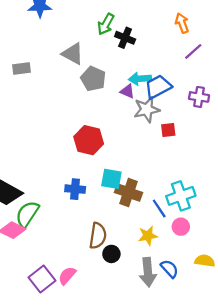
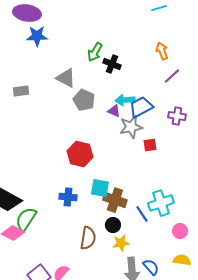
pink circle: (181, 227) -> (180, 231), moved
yellow star: (148, 236) -> (121, 243), moved
black circle: (111, 254) -> (113, 225), moved

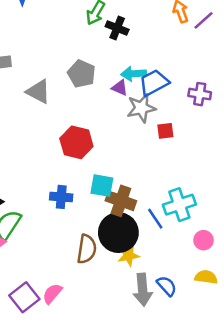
purple line: (172, 76) -> (204, 20), moved
gray triangle: (66, 78) -> (38, 92), moved
black circle: (113, 225) -> (118, 233), size x2.0

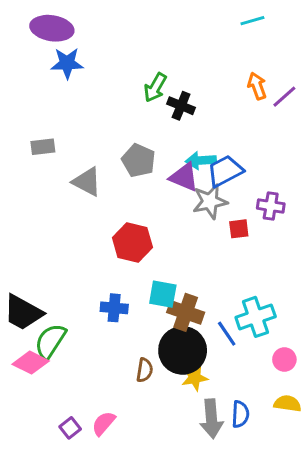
purple triangle: (120, 88) -> (184, 177), size x1.5
purple cross: (200, 94) -> (271, 206), moved
brown semicircle: (87, 249) -> (145, 370), size x0.7
blue semicircle: (167, 286) -> (240, 414), turned 45
purple square: (24, 297) -> (70, 428), size x0.6

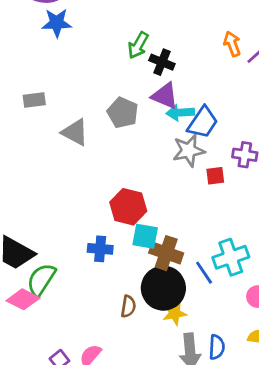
blue trapezoid: (225, 171) -> (203, 122), turned 152
purple triangle: (184, 177) -> (165, 96), moved
red hexagon: (132, 242) -> (128, 207), moved

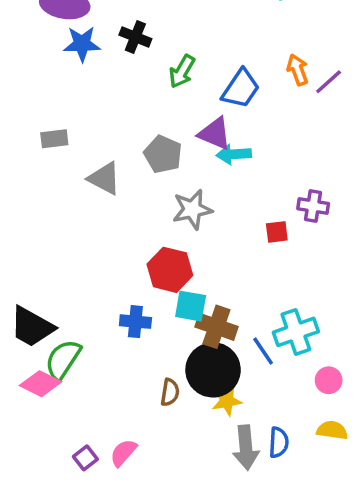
black cross: (162, 62) -> (135, 37), moved
blue trapezoid: (203, 122) -> (241, 89), moved
gray star: (189, 151) -> (192, 209), moved

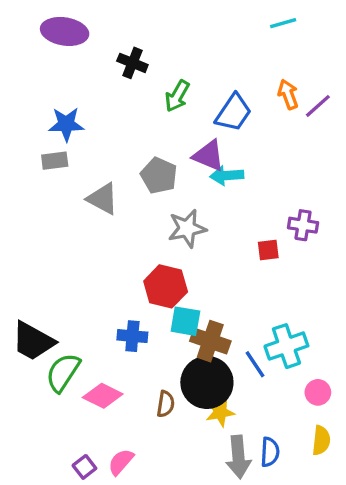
blue star: (82, 44) -> (66, 124), moved
pink diamond: (41, 384) -> (103, 396), moved
yellow semicircle: (332, 430) -> (321, 440), turned 88

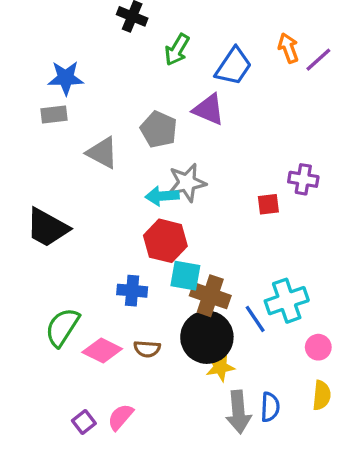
cyan arrow: (227, 175) -> (162, 196), moved
black trapezoid: (33, 341) -> (47, 228), moved
brown semicircle: (166, 404) -> (147, 349), moved, turned 85

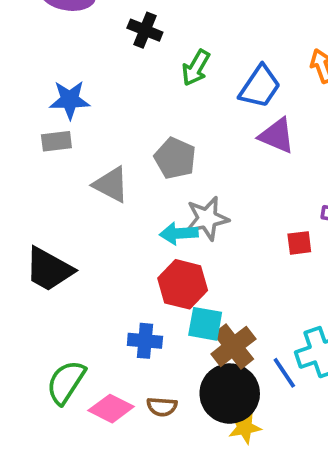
purple triangle: (209, 110) -> (277, 136), moved
brown cross: (210, 296) -> (233, 346), turned 33

